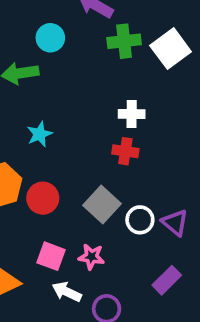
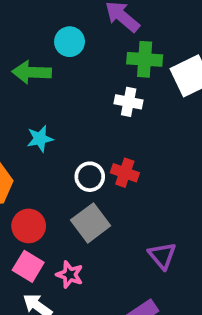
white cross: (132, 114) -> (129, 102), moved
red circle: (43, 198) -> (29, 226), moved
white circle: (140, 220) -> (90, 177), moved

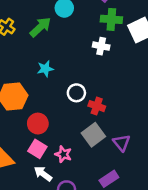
green arrow: (32, 72) -> (40, 27), turned 135
red cross: (125, 173) -> (97, 106), moved
gray square: (91, 223) -> (93, 135), moved

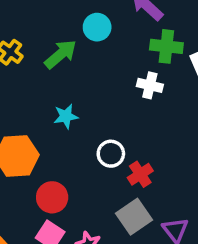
red cross: (97, 106) -> (140, 174), turned 35

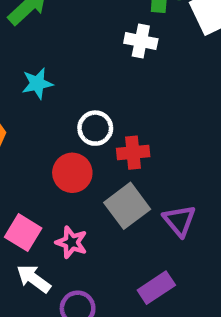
red cross: (140, 174) -> (133, 153), turned 30
red circle: (52, 197) -> (72, 173), moved

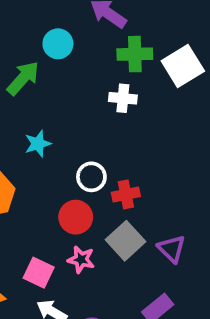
pink star: (71, 242) -> (81, 260), moved

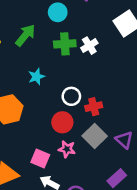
cyan circle: (58, 44) -> (58, 12), moved
green cross: (135, 54) -> (65, 44), moved
white cross: (123, 98) -> (89, 46), turned -35

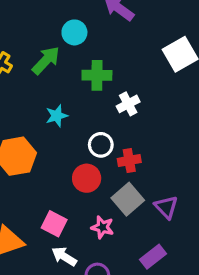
cyan circle: (58, 12) -> (74, 32), moved
white cross: (89, 46) -> (128, 104), moved
pink star: (67, 149) -> (102, 227), moved

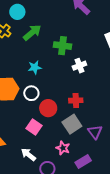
cyan circle: (74, 32) -> (17, 12), moved
white circle: (101, 145) -> (31, 93), moved
pink square: (54, 224) -> (34, 127), moved
pink star: (102, 227) -> (63, 148), moved

